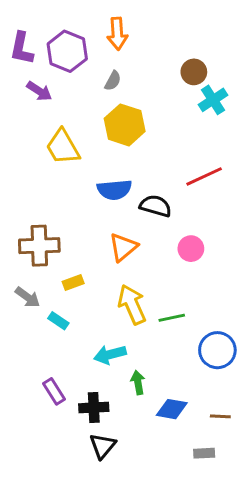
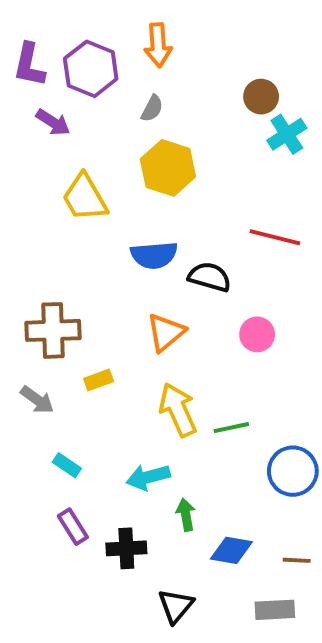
red line: (204, 176) -> (275, 237), turned 39
cyan rectangle: (58, 321) -> (67, 465), moved
black triangle: (103, 446) -> (176, 606), moved
gray rectangle: (204, 453) -> (275, 610), size x1.4

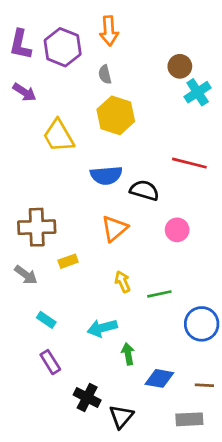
gray semicircle: (152, 108) -> (105, 74), turned 138
purple arrow: (53, 122) -> (24, 92), moved
yellow arrow: (178, 410) -> (123, 282), size x0.6
black cross: (126, 548) -> (87, 397), moved, turned 30

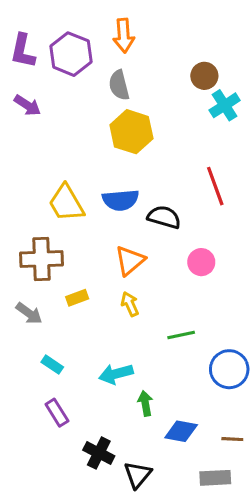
gray semicircle: (105, 74) -> (119, 85), size x1.4
yellow trapezoid: (59, 136) -> (66, 203), moved
red line: (189, 163) -> (215, 186), turned 56
yellow arrow: (123, 282) -> (130, 304), moved

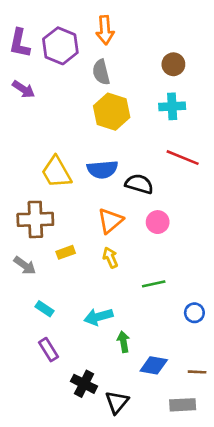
cyan cross: (225, 105) -> (172, 106), moved, turned 30
red line: (215, 186) -> (183, 158), turned -48
pink circle: (201, 262) -> (158, 222), moved
blue circle: (229, 369) -> (194, 313), size x0.6

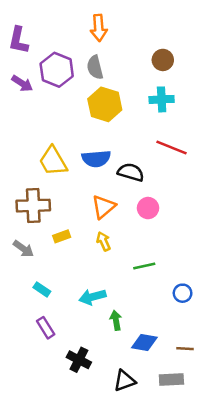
purple hexagon: (60, 46) -> (57, 70), moved
black triangle: (117, 402) -> (125, 381), moved, turned 30

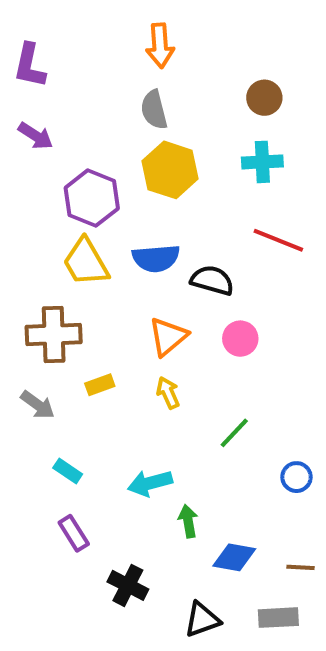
purple hexagon: (57, 70) -> (92, 198), moved
green line: (144, 266) -> (234, 433), turned -35

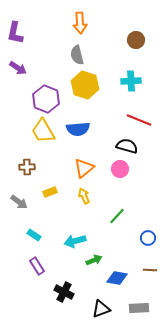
brown circle: (264, 98) -> (136, 40), moved
black semicircle: (212, 280) -> (127, 146), moved
brown cross: (54, 335) -> (27, 167), size x0.6
green arrow: (188, 521) -> (94, 260), turned 77
brown line: (300, 567) -> (150, 270), moved

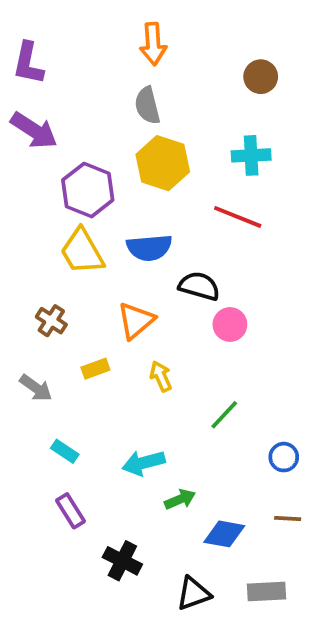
purple arrow: (18, 68) -> (34, 130), size x1.4
red line: (139, 120) -> (238, 217), moved
black semicircle: (127, 146) -> (199, 286), moved
brown cross: (27, 167) -> (51, 321), turned 35
orange triangle: (84, 168) -> (136, 321), moved

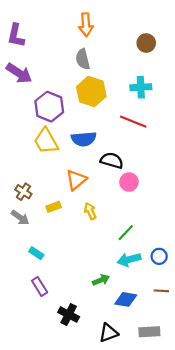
brown cross: (51, 321) -> (23, 192), moved
cyan arrow: (144, 463) -> (129, 260), moved

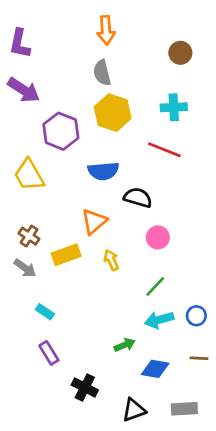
yellow trapezoid: (46, 141) -> (29, 175), moved
pink circle: (129, 182) -> (158, 237), moved
yellow rectangle: (54, 207) -> (66, 255), size x1.5

